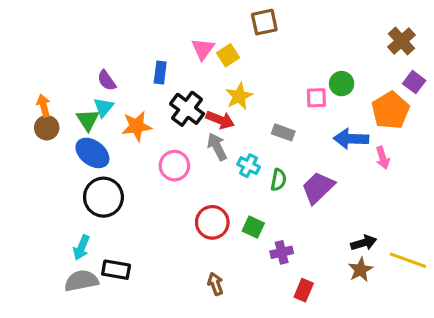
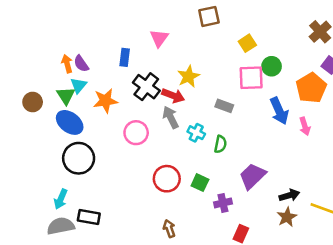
yellow square: (228, 55) -> (247, 43), moved
pink square: (316, 98) -> (251, 78), size x1.5
orange arrow: (44, 106) -> (67, 64), moved
blue arrow: (351, 139) -> (279, 111), turned -116
purple trapezoid: (318, 188) -> (252, 176), moved

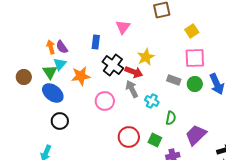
green circle: (272, 66) -> (195, 84), moved
green semicircle: (220, 144) -> (171, 118), moved
black circle: (79, 158) -> (60, 121), size x0.7

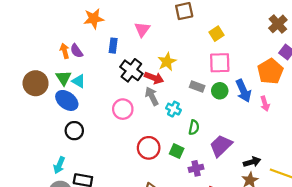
cyan triangle: (60, 64) -> (79, 81), moved, turned -40
orange star: (81, 76) -> (94, 19), moved
brown circle: (24, 77) -> (36, 83), size x1.5

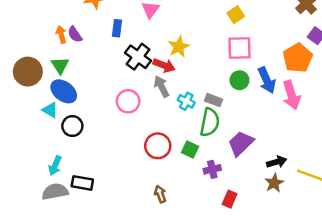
cyan triangle: (79, 81) -> (50, 110), moved
gray rectangle: (197, 86) -> (213, 100), moved
pink arrow: (265, 104) -> (291, 95), size x1.6
green semicircle: (194, 127) -> (210, 122), size x1.6

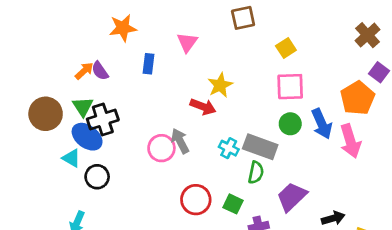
orange arrow: (61, 34) -> (84, 71), turned 63
black cross: (138, 57) -> (103, 120), moved, turned 35
gray arrow: (161, 86) -> (180, 141), moved
gray rectangle: (213, 100) -> (260, 147), size x1.6
green semicircle: (210, 122) -> (256, 172), size x0.7

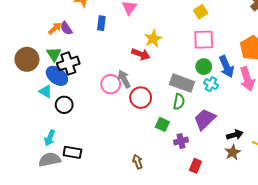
cyan cross: (229, 148) -> (211, 84), moved
red circle: (196, 200) -> (141, 98), moved

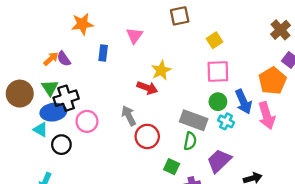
blue ellipse: (57, 76) -> (53, 112), turned -45
pink circle: (111, 84) -> (87, 121), moved

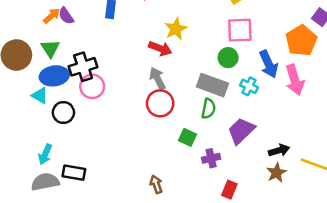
black cross: (66, 98) -> (83, 67), moved
green circle: (218, 102) -> (228, 58), moved
gray arrow: (129, 116) -> (158, 79), moved

